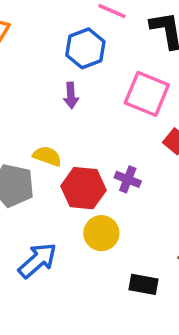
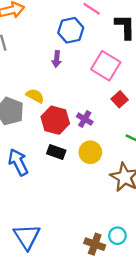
yellow circle: (101, 233) -> (90, 152), moved
blue arrow: (38, 260) -> (18, 162), turned -84
black rectangle: (144, 284) -> (56, 152), moved

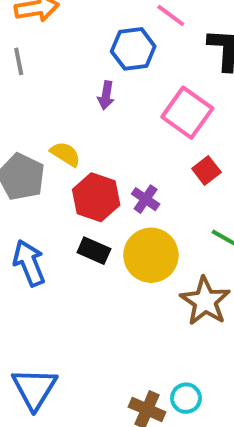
yellow circle: (90, 152) -> (151, 255), size x1.4

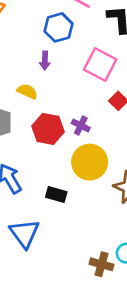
yellow semicircle: (65, 154) -> (27, 91), moved
black rectangle: (94, 251) -> (56, 195), moved
blue triangle: (34, 389) -> (24, 233), moved

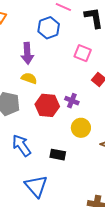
purple arrow: (45, 61) -> (27, 53), moved, size x1.5
pink square: (100, 65) -> (83, 53), size x0.7
yellow circle: (90, 162) -> (81, 128), size x0.7

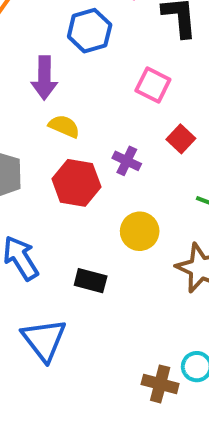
yellow semicircle: (29, 78) -> (64, 126), moved
purple cross: (72, 101) -> (127, 161), moved

